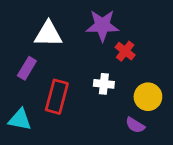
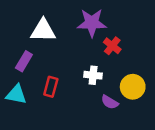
red rectangle: (57, 97) -> (51, 87), size x0.7
cyan triangle: (20, 119) -> (16, 94), moved
purple semicircle: (135, 125) -> (110, 102), moved

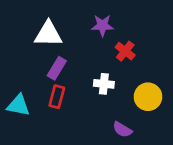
purple star: (92, 23) -> (102, 25), size x0.7
purple rectangle: (24, 61) -> (57, 68), moved
purple semicircle: (110, 102) -> (122, 129), moved

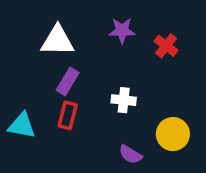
red cross: (125, 51) -> (166, 46), moved
yellow circle: (148, 97) -> (173, 134), moved
purple semicircle: (122, 129) -> (130, 154), moved

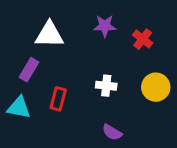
purple rectangle: (68, 81) -> (29, 70), moved
yellow circle: (173, 134) -> (156, 87), moved

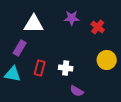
white cross: (106, 86) -> (66, 68), moved

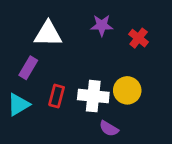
yellow circle: (107, 60) -> (127, 90), moved
white cross: (66, 68) -> (93, 96), size x1.5
cyan triangle: (13, 74) -> (18, 105), turned -42

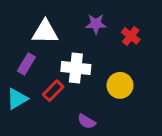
red rectangle: (57, 96) -> (53, 91), turned 30
white cross: (93, 96) -> (76, 68), moved
purple semicircle: (109, 129) -> (87, 121), moved

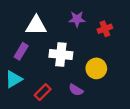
red cross: (131, 36) -> (105, 29), turned 32
red rectangle: (53, 91) -> (43, 92), moved
purple semicircle: (87, 121) -> (76, 90), moved

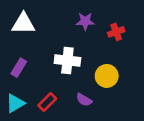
white triangle: (36, 26) -> (23, 24), moved
purple rectangle: (21, 51) -> (19, 68), moved
cyan triangle: (14, 79) -> (15, 103), moved

